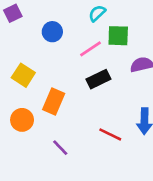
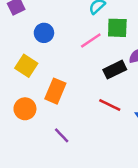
blue circle: (52, 32) -> (44, 33), moved
black rectangle: (98, 79) -> (115, 70), moved
red line: (110, 134) -> (110, 105), moved

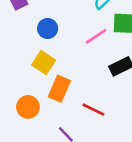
yellow square: (26, 66) -> (44, 62), moved
red line: (110, 105) -> (93, 110), moved

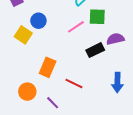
yellow square: (44, 62) -> (23, 35), moved
orange circle: (28, 107) -> (27, 92), moved

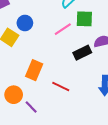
purple line: (53, 103) -> (31, 107), moved

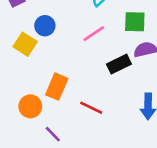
green square: (84, 19) -> (135, 22), moved
orange circle: (14, 95) -> (30, 106), moved

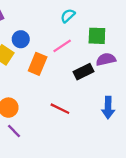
orange rectangle: (57, 87) -> (38, 64), moved
purple line: (53, 134) -> (14, 131), moved

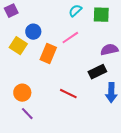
green square: (97, 36) -> (101, 15), moved
black rectangle: (83, 72) -> (97, 72), moved

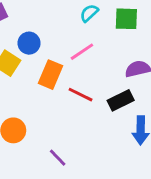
red line: (68, 94) -> (81, 95), moved
purple line: (27, 114) -> (58, 158), moved

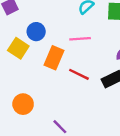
pink line: (82, 52) -> (80, 39), turned 30

